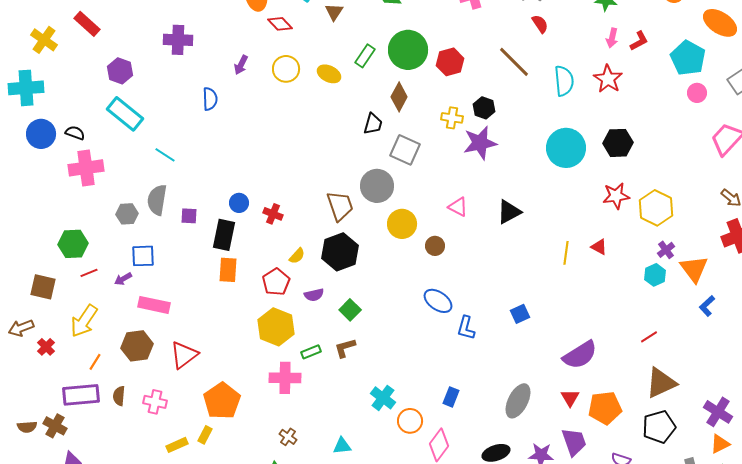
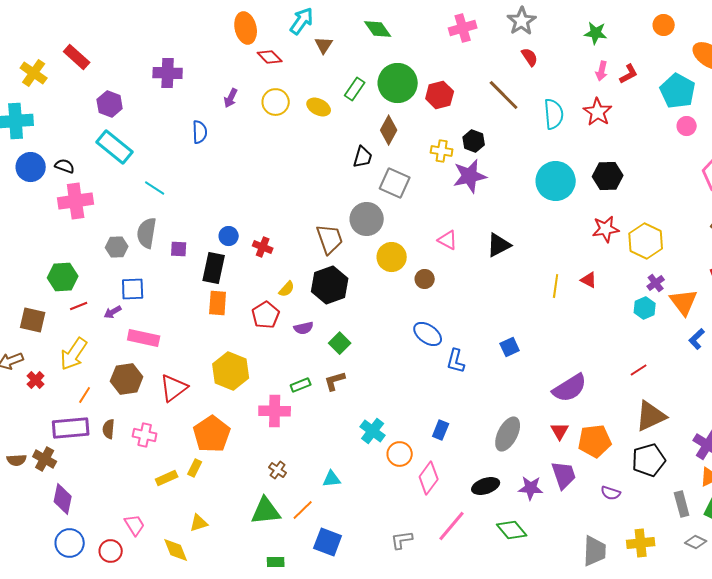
yellow hexagon: (276, 327) -> (231, 371), moved

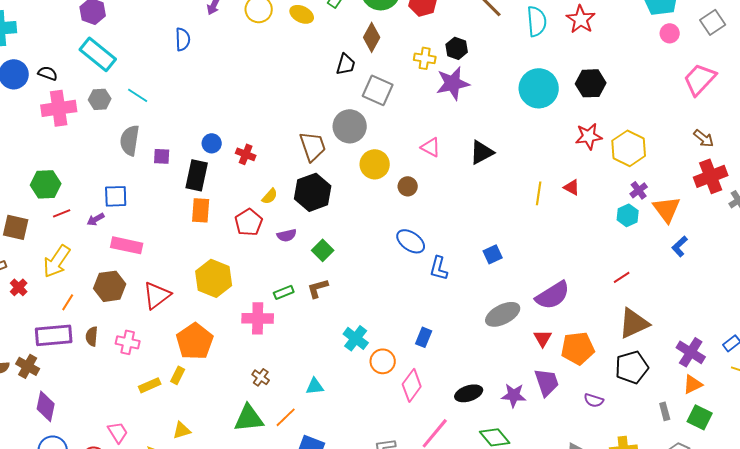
gray hexagon: (117, 247) -> (100, 99), moved
gray ellipse: (508, 434) -> (503, 314), moved, turned 36
gray rectangle: (682, 504) -> (665, 411), size x0.7

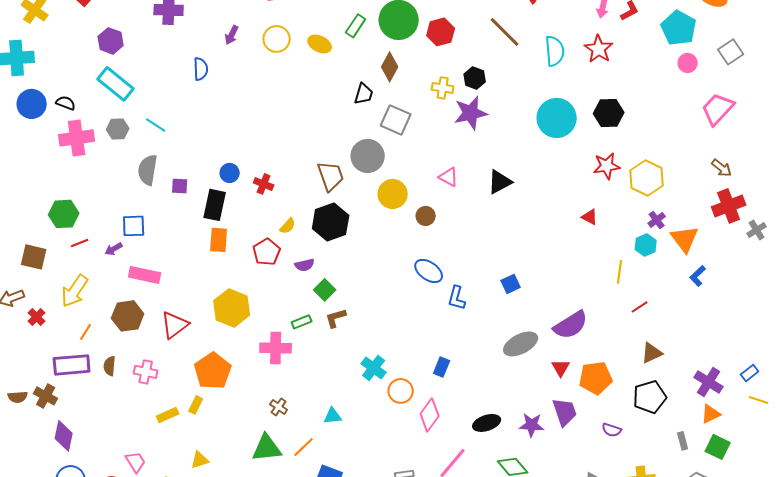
yellow line: (539, 193) -> (620, 272), moved
green square: (323, 250) -> (325, 290), moved
brown triangle: (634, 323) -> (652, 353), size x0.7

